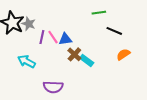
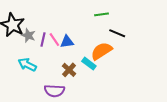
gray star: (29, 24) -> (28, 35), moved
brown cross: (74, 54) -> (69, 70), moved
orange semicircle: (123, 54) -> (101, 51), moved, size x1.5

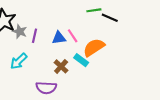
black line: (117, 33) -> (110, 18), moved
pink line: (54, 40) -> (73, 36), moved
cyan arrow: (27, 65) -> (19, 61), turned -72

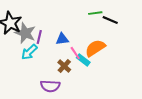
gray star: (20, 32) -> (25, 33), size x1.5
pink line: (73, 36) -> (75, 53), moved
cyan arrow: (19, 61) -> (29, 52), moved

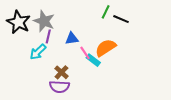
green line: (95, 13) -> (106, 12), turned -56
gray star: (25, 33) -> (44, 21), moved
brown cross: (64, 66) -> (62, 72), moved

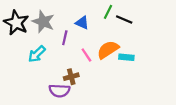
purple line: (48, 36) -> (65, 38), moved
blue triangle: (72, 39) -> (82, 23), moved, turned 32
cyan rectangle: (93, 60) -> (126, 57), moved, turned -32
brown cross: (62, 72) -> (71, 77), moved, turned 32

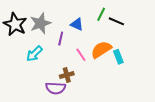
gray star: (43, 22) -> (40, 23), turned 30
cyan rectangle: (126, 57) -> (118, 57), turned 64

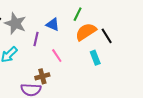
black line: (116, 21) -> (107, 36), moved, turned 35
gray star: (40, 23) -> (15, 23), turned -30
orange semicircle: (101, 50) -> (86, 32), moved

